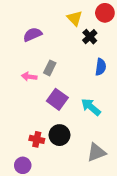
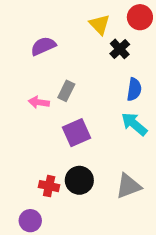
purple square: (57, 99) -> (76, 133), turned 30
cyan arrow: (91, 107) -> (134, 124), moved
gray triangle: (96, 152) -> (128, 186), moved

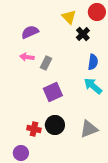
pink arrow: (39, 102) -> (27, 57), moved

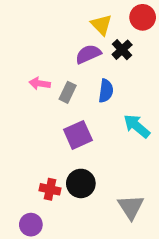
purple semicircle: (30, 32) -> (88, 54), moved
blue semicircle: (93, 62) -> (106, 91), moved
gray triangle: (89, 129) -> (131, 207), moved, turned -42

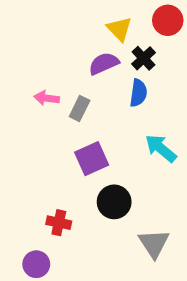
blue semicircle: (106, 91) -> (138, 93), moved
black circle: (81, 183) -> (114, 202), moved

